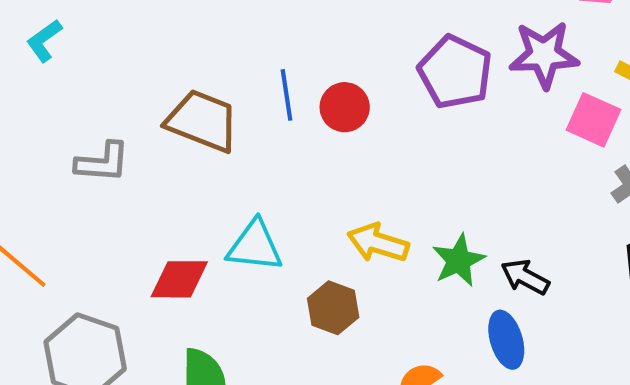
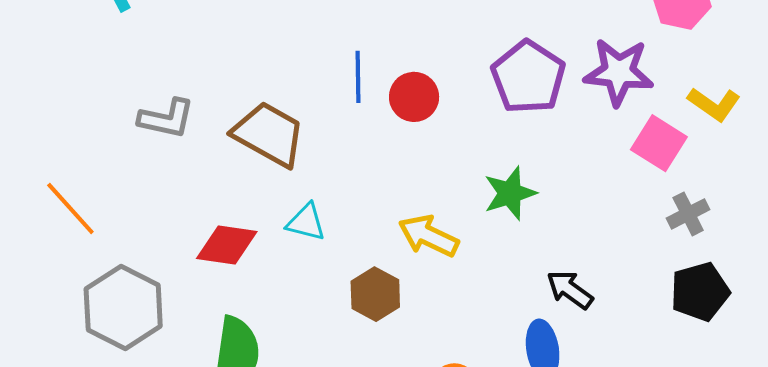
brown trapezoid: (202, 121) -> (269, 134), moved
cyan triangle: (255, 246) -> (306, 222), size x0.7
green star: (459, 260) -> (510, 193), moved

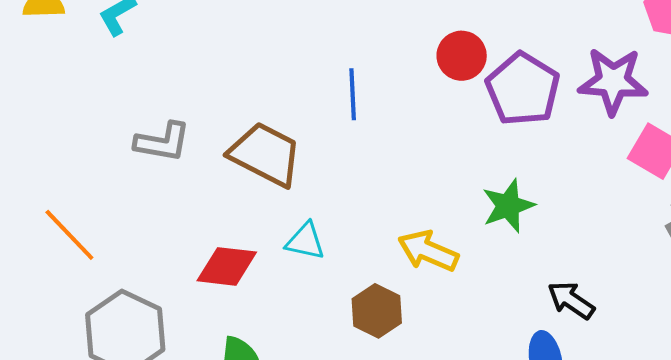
red circle: (414, 97) -> (462, 56), moved

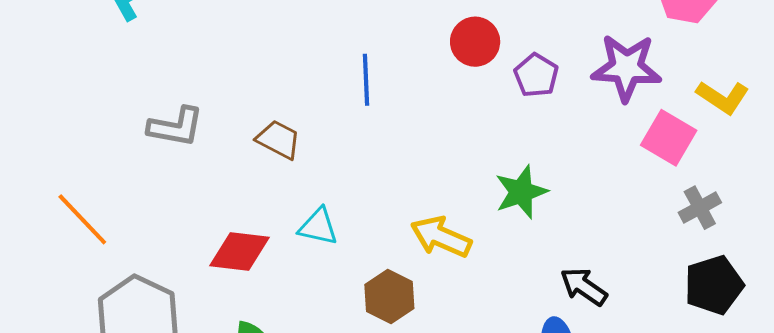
purple pentagon: (523, 89) -> (536, 75), size x0.6
brown trapezoid: (265, 154) -> (278, 140), size x0.6

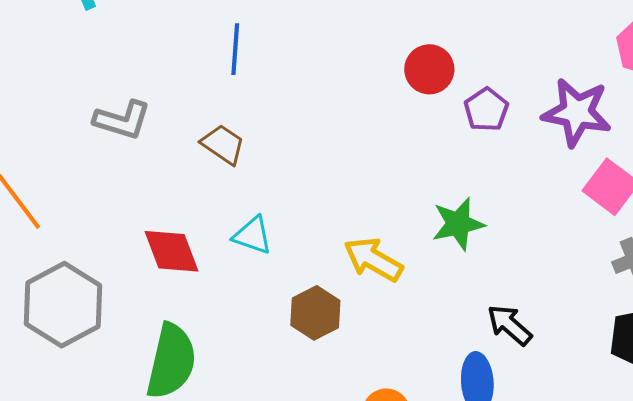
blue line: (366, 80) -> (235, 49), moved
red diamond: (239, 252) -> (172, 251), turned 56

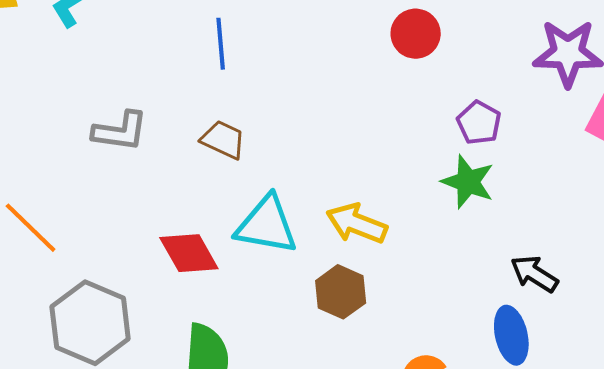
purple pentagon: (486, 110) -> (479, 123), moved
green star: (458, 224) -> (468, 182), turned -30
cyan triangle: (253, 235) -> (267, 225), size x1.6
yellow arrow: (373, 259) -> (357, 224), moved

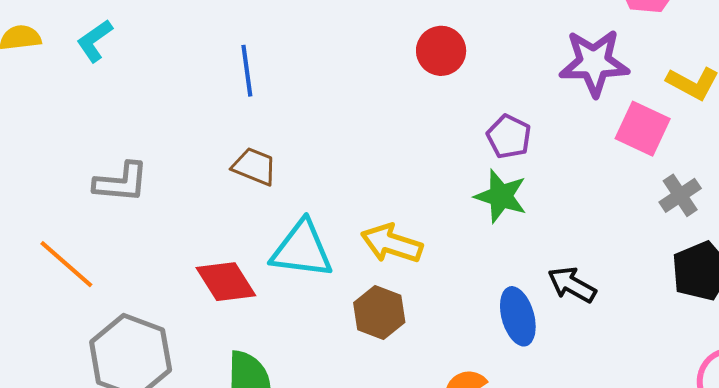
gray L-shape: (120, 131) -> (121, 182), moved
blue ellipse: (511, 335) -> (518, 316), moved

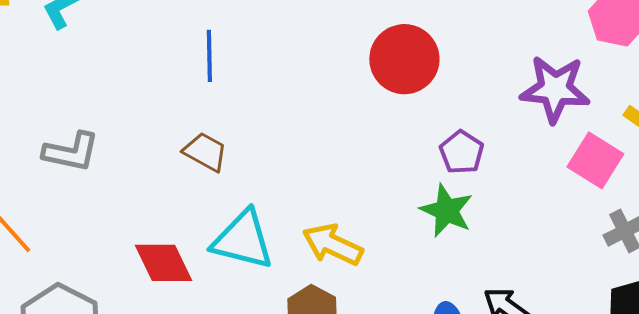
red circle: (441, 51) -> (404, 59), size x1.4

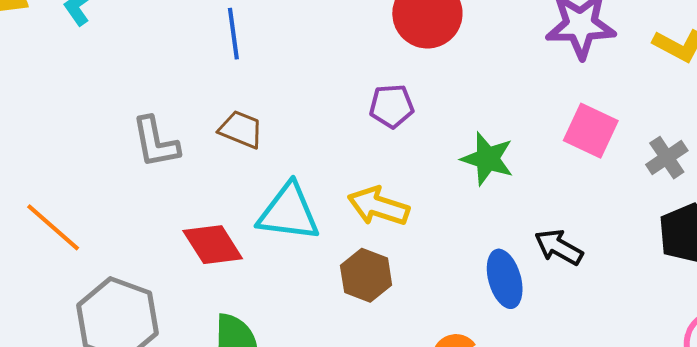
gray L-shape: (71, 152) -> (156, 142), moved, turned 74
purple pentagon: (462, 152) -> (392, 106), moved, turned -30
pink square: (595, 160) -> (591, 131), moved

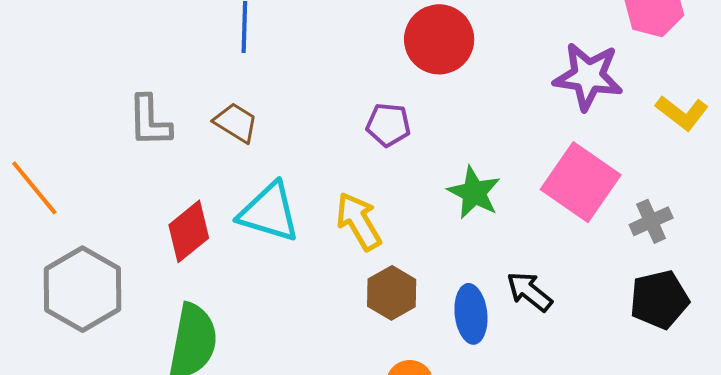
pink square: (591, 131) -> (581, 182), size x1.4
yellow arrow: (378, 206) -> (359, 221), turned 32
red diamond: (213, 245) -> (189, 231), turned 74
brown hexagon: (366, 275) -> (392, 293), moved

